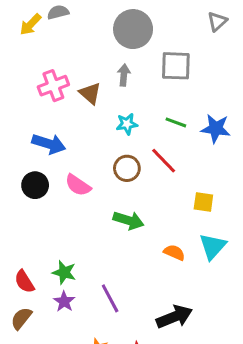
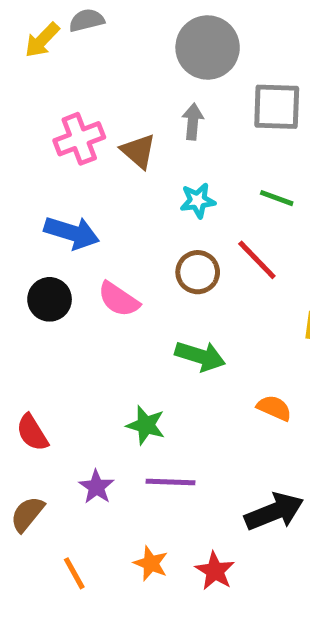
green star: (64, 272) -> (146, 425), moved
red semicircle: (24, 282) -> (32, 433), moved
purple line: (110, 298) -> (171, 482), turned -60

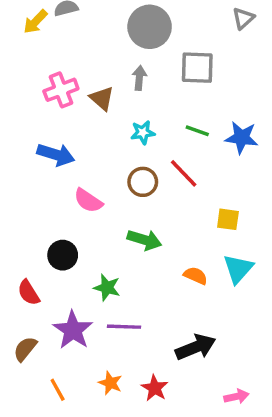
black circle: (50, 299) -> (63, 255), moved
purple star: (96, 487) -> (73, 330), size x1.6

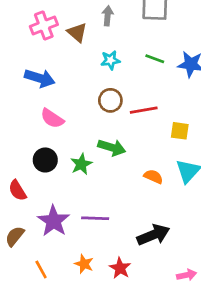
red line: (184, 173) -> (144, 110), moved, turned -56
pink semicircle: (88, 201) -> (52, 118), moved
green star: (107, 288) -> (81, 164), moved, turned 30

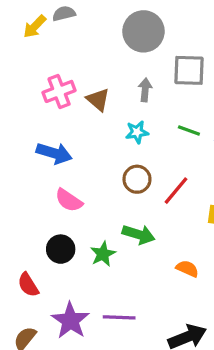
gray arrow: (108, 16) -> (145, 90), moved
red line: (144, 110) -> (176, 191), turned -40

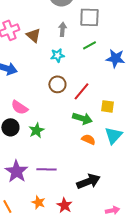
green line: (189, 130) -> (89, 45), moved, turned -48
pink semicircle: (69, 200) -> (19, 107), moved
green arrow: (139, 234) -> (82, 118), moved

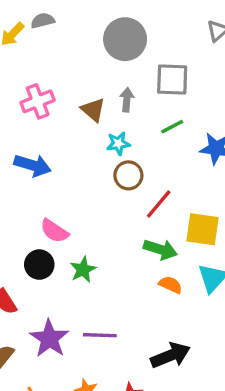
brown triangle: (33, 35) -> (93, 110), moved
brown circle: (57, 84) -> (128, 175), moved
yellow square: (107, 106) -> (202, 229), size x1.5

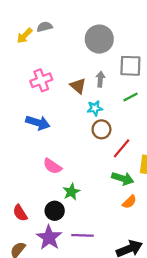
black circle: (39, 265) -> (55, 211), moved
orange semicircle: (170, 285) -> (129, 202), turned 112

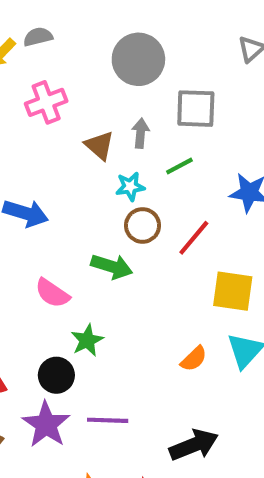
pink cross: (41, 80) -> (46, 102), moved
green line: (130, 97) -> (179, 166), moved
red line: (122, 148) -> (194, 238), moved
green arrow: (123, 178) -> (112, 266), moved

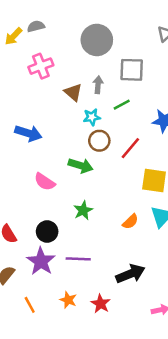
green star: (87, 340) -> (83, 210), moved

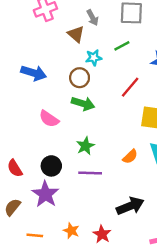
gray arrow: (98, 85) -> (92, 18), moved, turned 147
brown circle: (99, 141) -> (80, 78), moved
purple line: (78, 259) -> (90, 173), moved
orange line: (30, 305) -> (35, 235), turned -56

